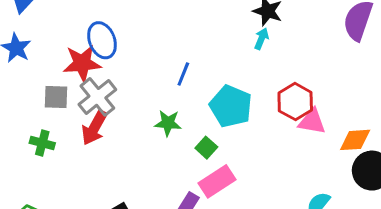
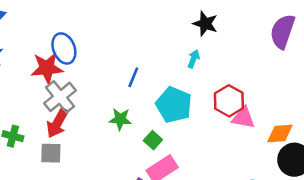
cyan arrow: (261, 39) -> (194, 59), moved
gray square: (56, 97) -> (51, 153), moved

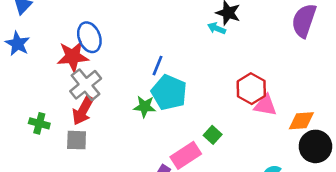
cyan arrow: (194, 59) -> (217, 28), moved, turned -90
cyan pentagon: (174, 105) -> (169, 92), moved
green square: (153, 140) -> (213, 135), moved

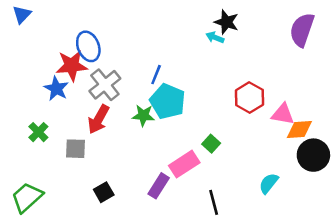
blue star: (17, 44) -> (56, 89), moved
gray cross: (86, 85) -> (105, 85), moved
pink triangle: (265, 105) -> (283, 114), moved
red arrow: (83, 110) -> (99, 119), moved
green cross: (39, 123) -> (38, 132), turned 30

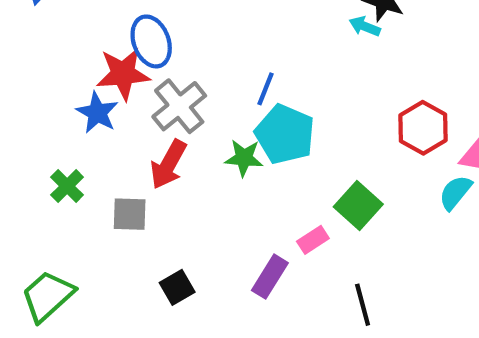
green square: (211, 144) -> (358, 205), size x1.5
pink rectangle: (184, 164) -> (313, 240), size x0.6
cyan semicircle: (269, 183) -> (455, 192), moved

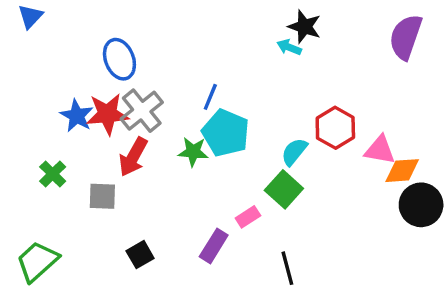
red star: (123, 74) -> (107, 114), moved
cyan semicircle: (455, 192) -> (294, 152), moved

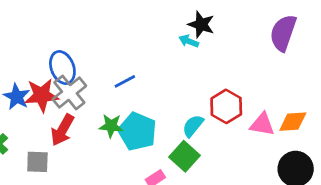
blue ellipse: (119, 59) -> (62, 68), moved
blue line: (210, 97) -> (125, 81), turned 40
cyan pentagon: (226, 133) -> (137, 131), moved
orange diamond: (402, 171) -> (293, 122), moved

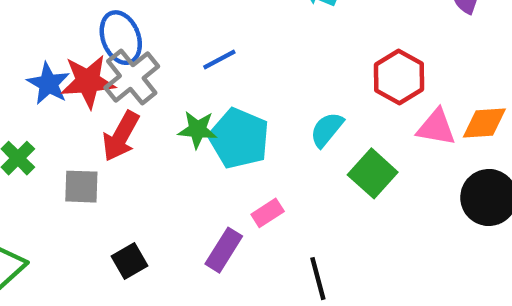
red hexagon: (226, 106) -> (399, 77), moved
green square: (185, 156) -> (373, 173), moved

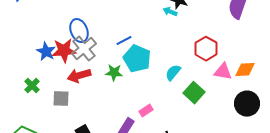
red arrow: (121, 136) -> (79, 76), turned 45
cyan pentagon: (239, 138) -> (137, 59), moved

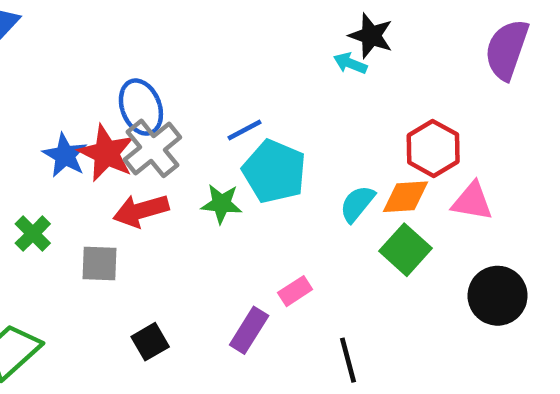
red star: (64, 51) -> (106, 153), turned 30
orange diamond: (245, 70) -> (406, 197), moved
black circle: (247, 104) -> (498, 296), moved

